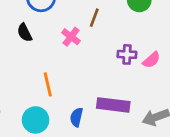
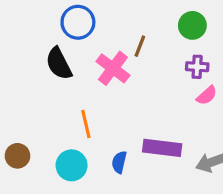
black semicircle: (25, 33) -> (59, 64), size x1.5
pink cross: (71, 37) -> (113, 68), size x1.5
purple cross: (127, 54) -> (197, 67), moved

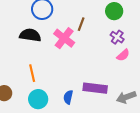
black semicircle: (59, 64) -> (30, 35), turned 125
purple cross: (197, 67) -> (117, 37), turned 32
orange line: (86, 124) -> (32, 73), moved

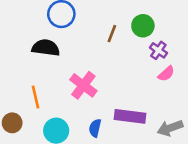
green circle: (114, 11) -> (143, 26), moved
pink cross: (64, 38) -> (83, 85), moved
orange line: (32, 73) -> (35, 97), moved

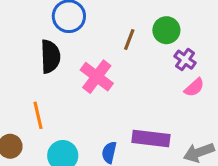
black semicircle: (46, 48) -> (50, 56), turned 80
pink cross: (83, 85) -> (97, 77), moved

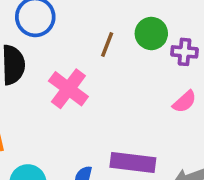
purple cross: (185, 60) -> (184, 52), moved, turned -30

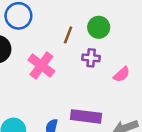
purple cross: (184, 52) -> (91, 58), moved

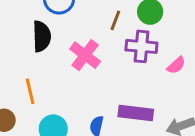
purple cross: (91, 58) -> (141, 46), size x1.5

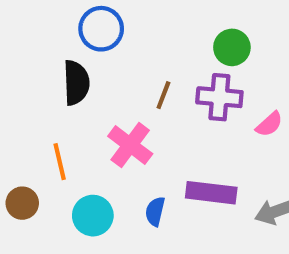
brown line: (115, 20) -> (163, 95), moved
pink cross: (85, 55) -> (130, 145), moved

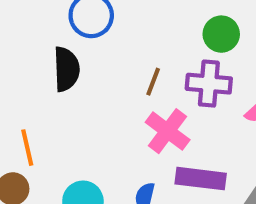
pink cross: (130, 145) -> (168, 131), moved
orange line: (60, 162) -> (27, 148), moved

